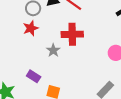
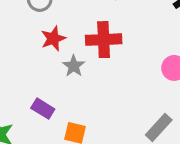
red star: (31, 28) -> (53, 39), moved

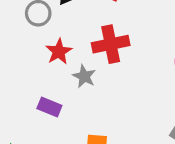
purple rectangle: (43, 109) -> (49, 107), moved

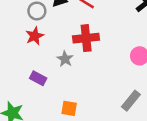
red star: (59, 52) -> (35, 36), moved

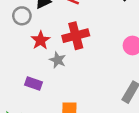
red star: (35, 36) -> (41, 40), moved

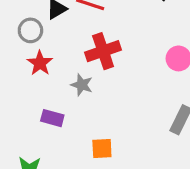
red star: (41, 40) -> (40, 63), moved

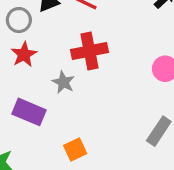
purple rectangle: (52, 118) -> (29, 112), size x1.4
orange square: (102, 148) -> (75, 150), turned -30

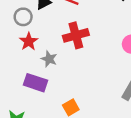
gray star: (63, 82) -> (49, 59), moved

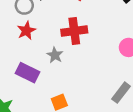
gray star: (49, 59) -> (55, 55), moved

